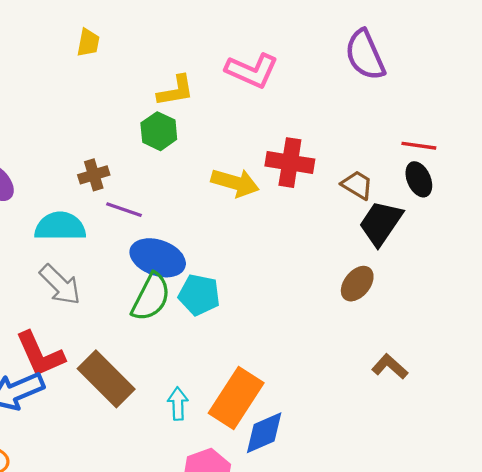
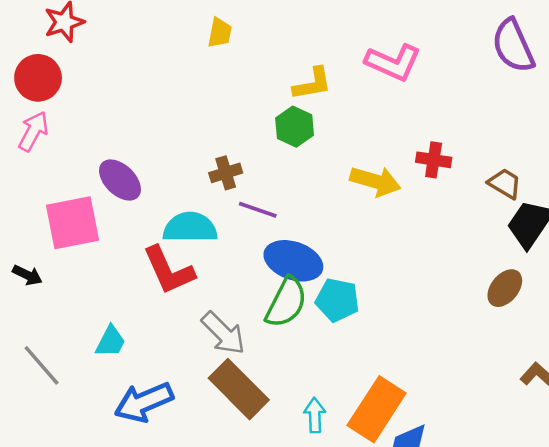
red cross: (290, 163) -> (434, 160), size x0.7
gray arrow: (60, 285) -> (223, 333), moved
red L-shape: (40, 354) -> (169, 270), moved

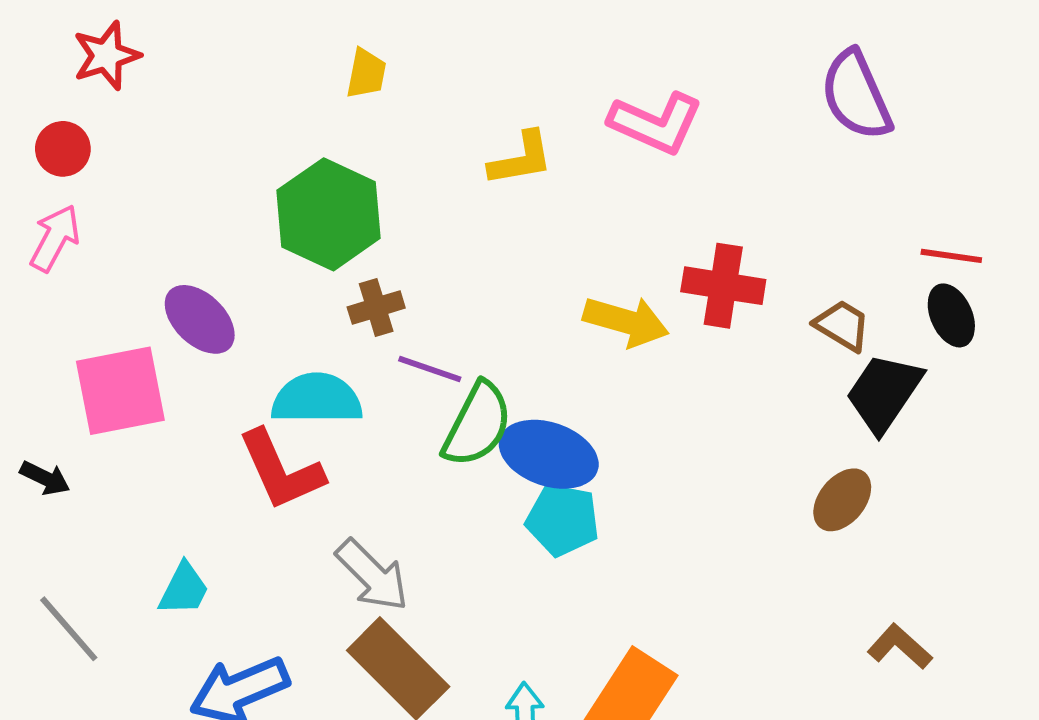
red circle: (38, 78) -> (63, 149), size x0.7
green hexagon: (295, 127) -> (329, 214), moved, size x1.6
red cross: (434, 160) -> (723, 286), size x1.4
blue ellipse: (293, 261) -> (549, 454), moved
green semicircle: (286, 302) -> (477, 425), moved

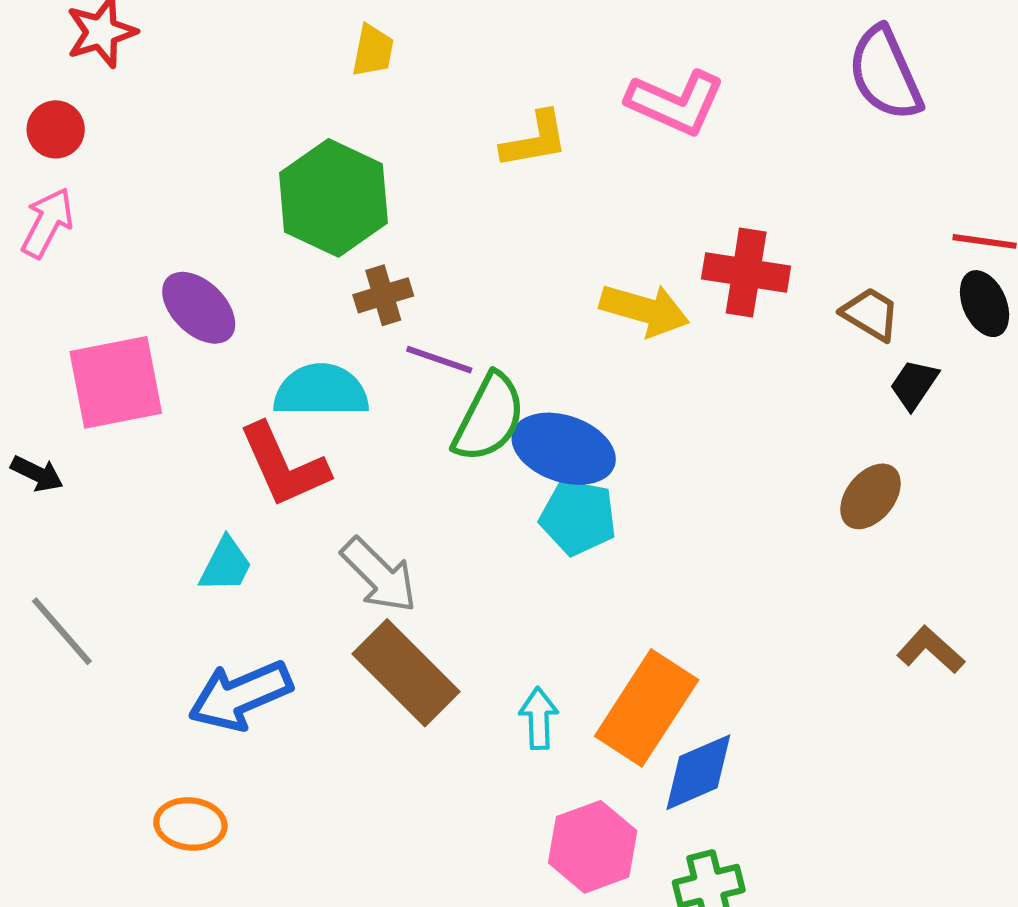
black trapezoid: (884, 393) -> (914, 384), size x0.6
cyan trapezoid: (184, 589) -> (226, 565), moved

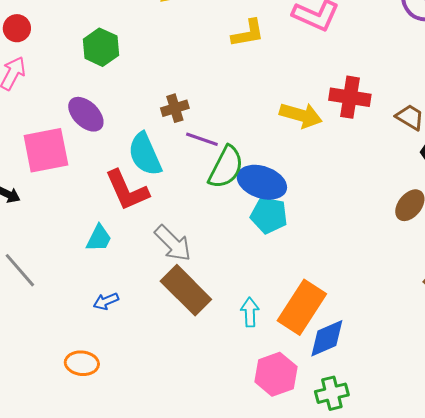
green hexagon: (333, 198) -> (101, 47), moved, size x0.7
cyan semicircle: (321, 391) -> (145, 154), turned -114
blue arrow: (240, 695) -> (106, 301), size x0.5

